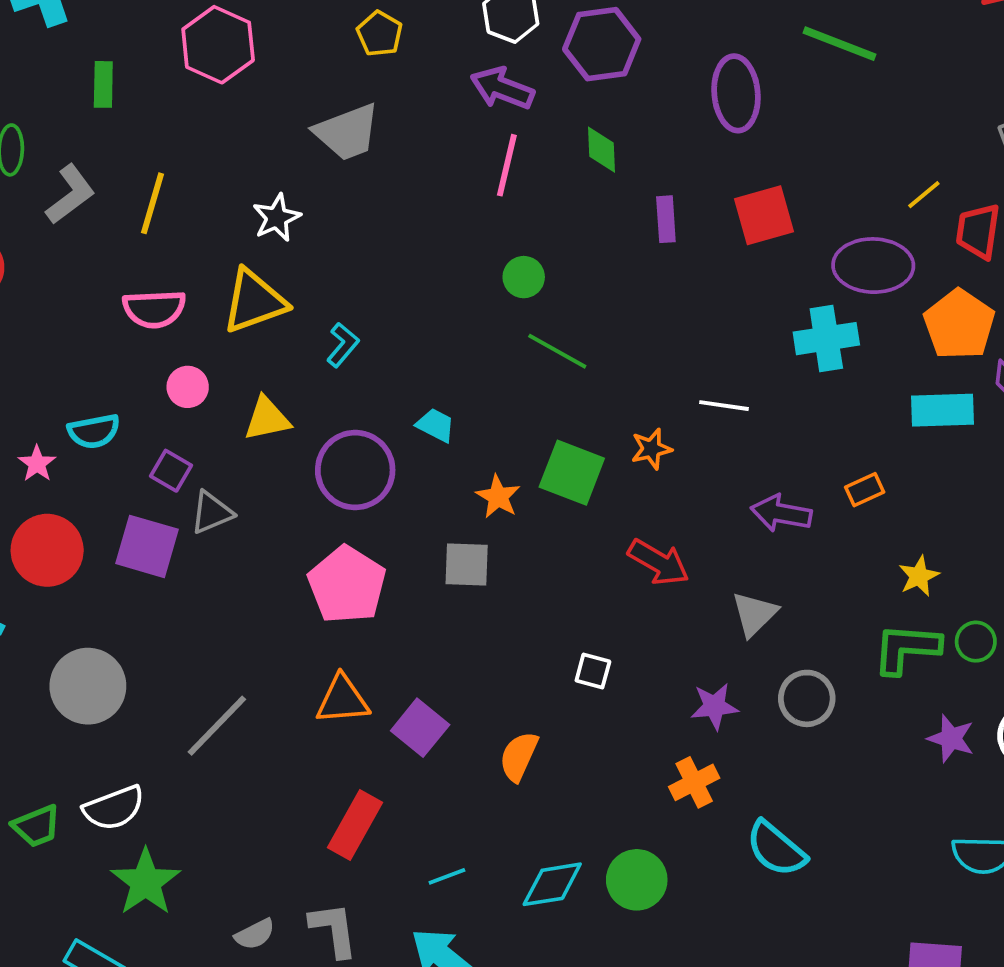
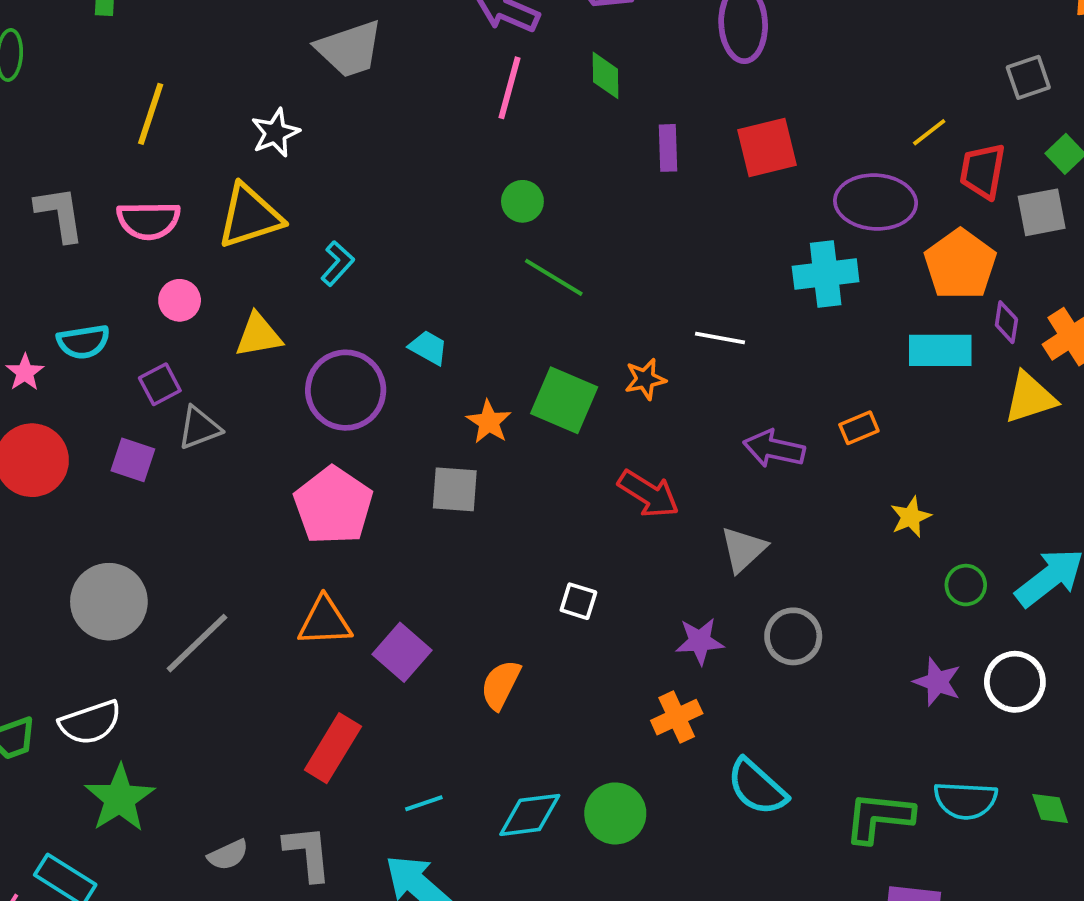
gray L-shape: (70, 194) -> (60, 214), moved, turned -64
purple square: (171, 471) -> (160, 384), turned 30
purple square: (147, 546) -> (133, 460), size x0.7
green L-shape: (906, 649) -> (879, 817), moved
gray circle: (88, 686) -> (109, 602), moved

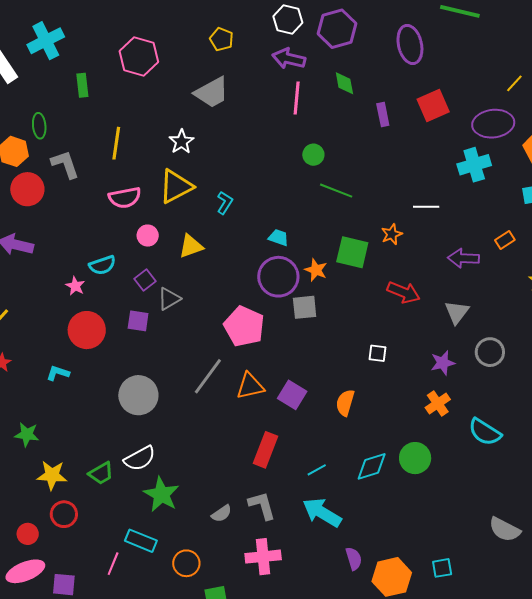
gray L-shape: (60, 214) -> (65, 164), moved
purple circle: (346, 390) -> (278, 277), moved
gray line: (197, 643) -> (208, 376), moved

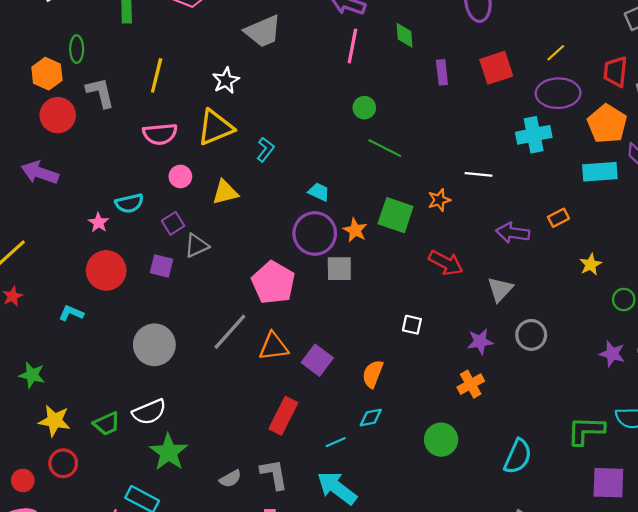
yellow line: (514, 83) -> (556, 53), moved
cyan semicircle: (485, 432) -> (518, 456), moved, turned -104
cyan diamond: (372, 466) -> (371, 417), moved, size x0.7

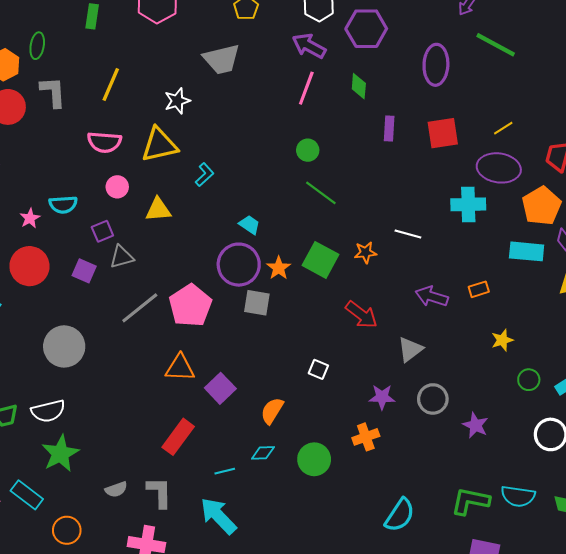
gray line: (230, 332) -> (140, 308), moved
purple star: (612, 354) -> (475, 425), moved
green circle: (441, 440) -> (314, 459), moved

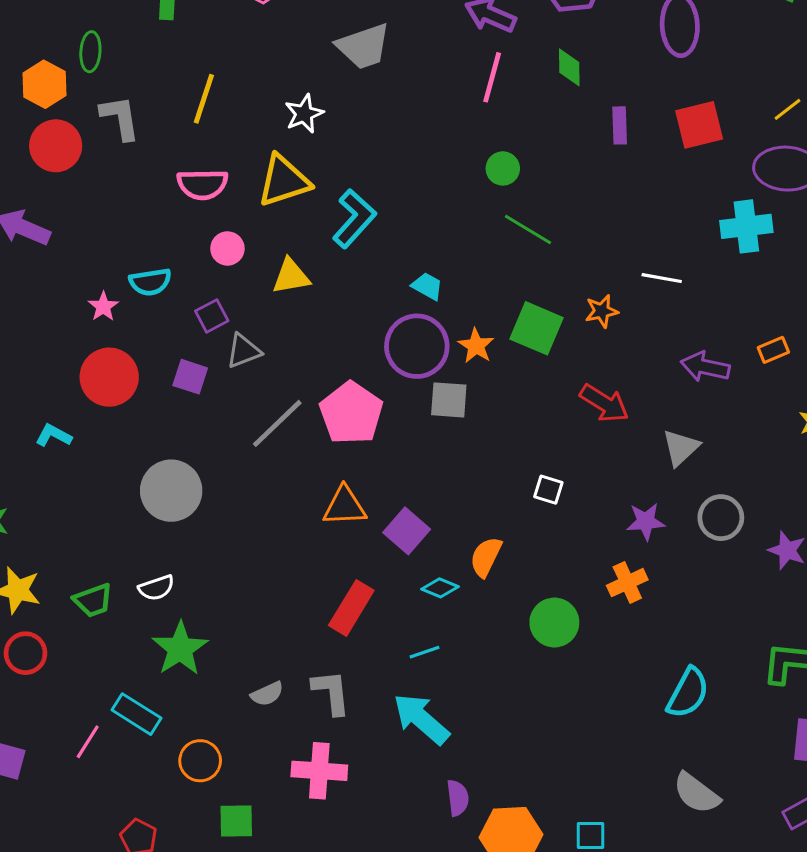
cyan L-shape: (205, 175) -> (354, 219), size x1.6
white semicircle: (48, 411) -> (156, 588), size x0.7
cyan diamond: (263, 453) -> (440, 588), moved, turned 30

